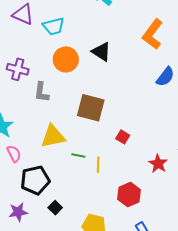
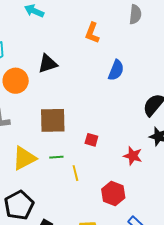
orange L-shape: (153, 34) -> (92, 33), size x0.7
black triangle: (101, 52) -> (48, 64), turned -35
green line: (78, 155) -> (56, 157), moved

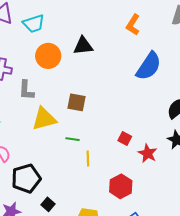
blue semicircle: (116, 70) -> (149, 66), size x1.4
brown square: (53, 120) -> (76, 102), size x0.7
red square: (91, 140) -> (125, 138), moved
yellow triangle: (24, 158) -> (44, 119), moved

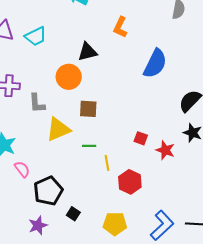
orange L-shape: (133, 25) -> (120, 27), moved
orange circle: (48, 56) -> (69, 77), moved
red hexagon: (121, 186) -> (130, 182), moved

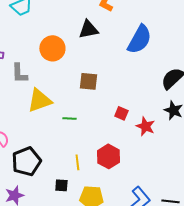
black triangle: (87, 52) -> (88, 29), moved
brown square: (88, 109) -> (88, 81), moved
yellow line: (107, 163) -> (77, 162), moved
black square: (73, 214) -> (61, 185), moved, turned -32

